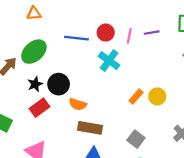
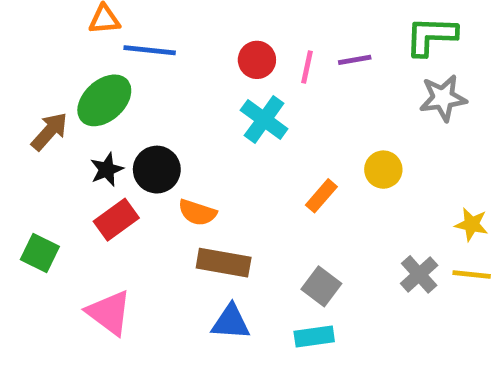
blue line: (77, 38) -> (150, 50), moved
yellow circle: (157, 96) -> (383, 170), moved

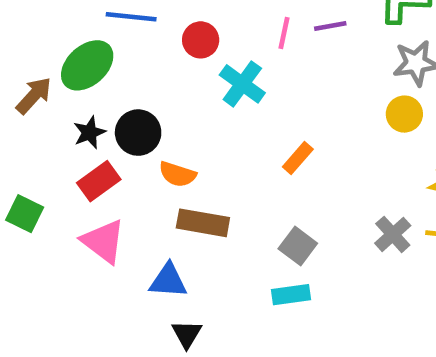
red circle: (257, 60) -> (201, 40), moved
yellow circle: (383, 170) -> (404, 114), moved
pink triangle: (109, 313) -> (103, 241), moved
blue triangle: (231, 322) -> (168, 281), moved

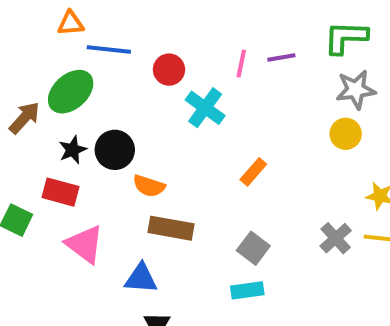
red rectangle: (99, 181) -> (61, 192), moved, turned 51

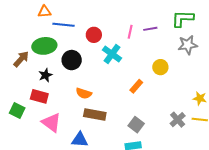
green ellipse: (71, 92) -> (44, 46), turned 35
yellow circle: (346, 134) -> (160, 67), moved
black circle: (115, 150) -> (72, 60), moved

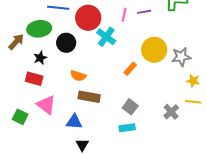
red circle: (94, 35) -> (88, 18), size x1.6
gray star: (188, 45) -> (181, 57), moved
yellow circle: (160, 67) -> (154, 50), size x1.6
green square: (17, 110) -> (20, 117), moved
gray cross: (178, 120) -> (171, 112), moved

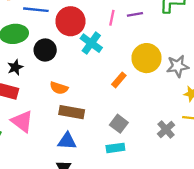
blue triangle: (74, 122) -> (67, 141), moved

